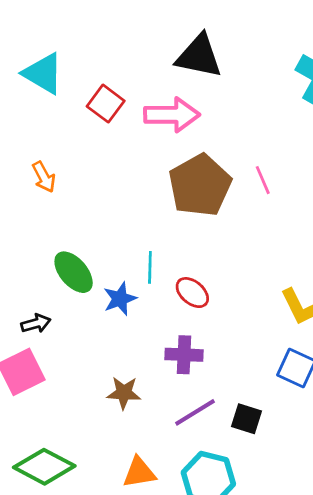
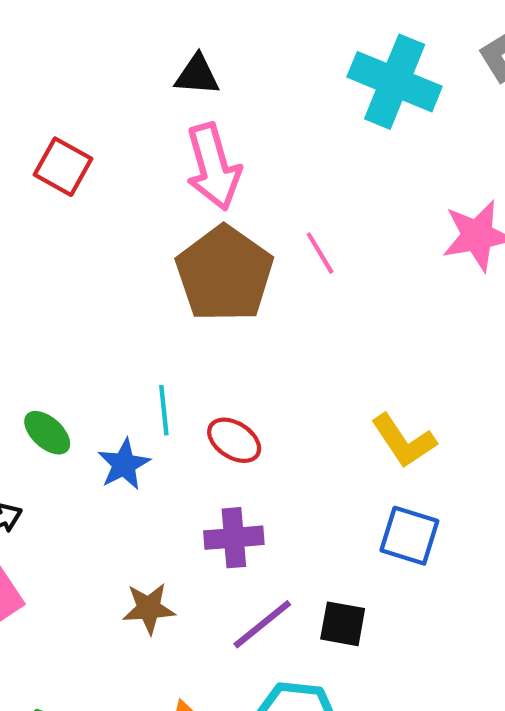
black triangle: (199, 56) -> (197, 75), size x0.6
pink arrow: (172, 115) -> (213, 167), moved, turned 82
green ellipse: (74, 272) -> (47, 433), size x0.7

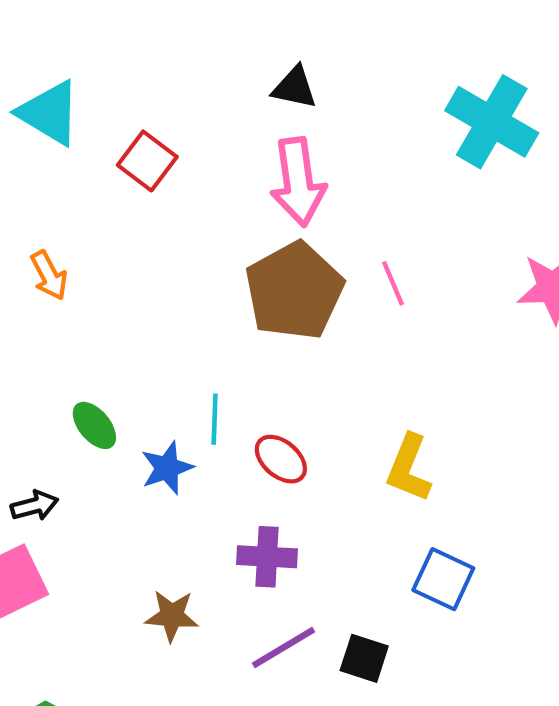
yellow L-shape: (404, 441) -> (409, 468), moved, turned 48

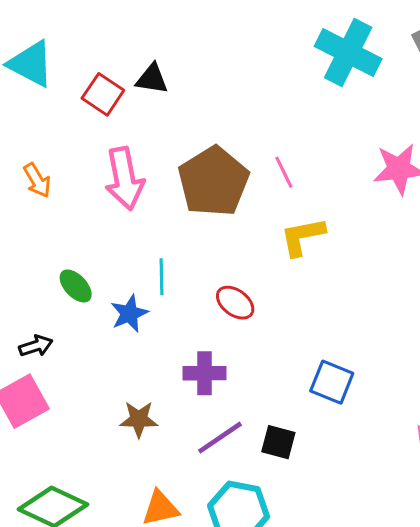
black triangle: (295, 88) -> (152, 79), moved
pink arrow: (298, 182) -> (125, 179), moved
red ellipse: (281, 459) -> (235, 303), moved
yellow L-shape: (409, 468) -> (302, 237), moved, turned 60

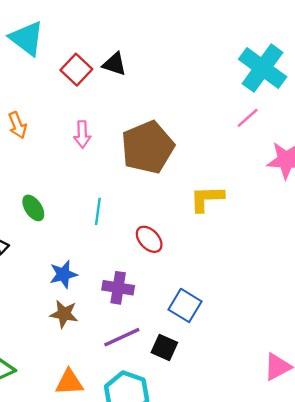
pink line: (284, 172) -> (248, 118), moved, turned 65
pink arrow: (125, 179) -> (82, 134), size x0.6
blue star: (129, 314) -> (63, 274), moved
blue square: (332, 382) -> (185, 305), moved

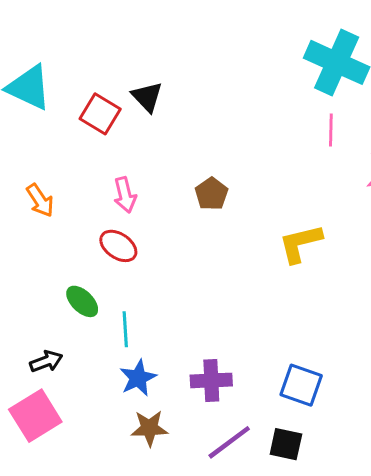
black triangle: (114, 64) -> (147, 97), turned 40
pink line: (248, 118) -> (331, 130), turned -35
brown pentagon: (148, 147) -> (211, 194), size x0.5
cyan line: (98, 211) -> (125, 329), moved
red ellipse: (149, 239) -> (118, 246), moved

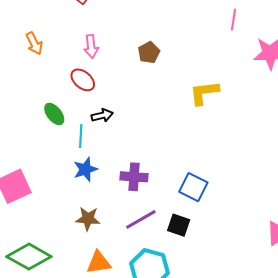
black arrow: (46, 361) -> (102, 115), moved
brown star: (149, 428) -> (88, 219), moved

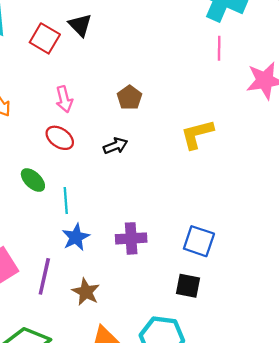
black arrow: (102, 115) -> (115, 146), moved
brown star: (88, 219) -> (86, 292), turned 30
purple line: (141, 219) -> (44, 276), moved, turned -40

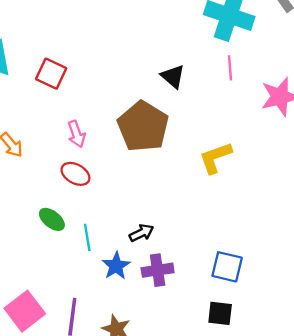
black triangle: (80, 25) -> (173, 76), moved
brown pentagon: (130, 98) -> (143, 126), size x2.0
black arrow: (115, 146) -> (141, 233), moved
blue star: (76, 237) -> (116, 266), moved

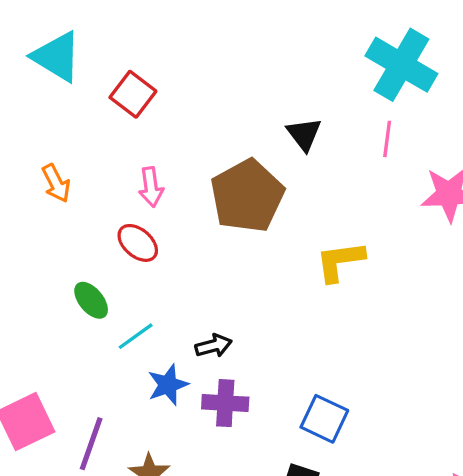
cyan line: (87, 237) -> (136, 336), turned 52

